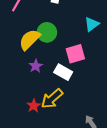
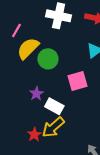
yellow semicircle: (30, 39) -> (28, 48), moved
white rectangle: (63, 72) -> (54, 106), moved

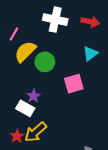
white rectangle: (54, 106) -> (25, 108), moved
yellow arrow: (53, 127) -> (36, 132), moved
red star: (34, 135) -> (17, 136), moved

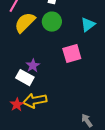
green circle: (45, 62) -> (52, 22), moved
yellow arrow: (36, 132) -> (35, 101), turned 30

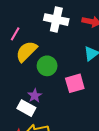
green circle: (52, 22) -> (47, 66), moved

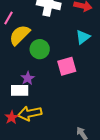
white rectangle: (26, 108) -> (20, 90), turned -30

